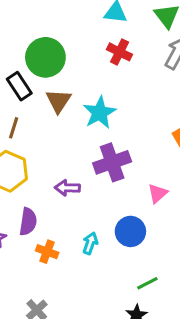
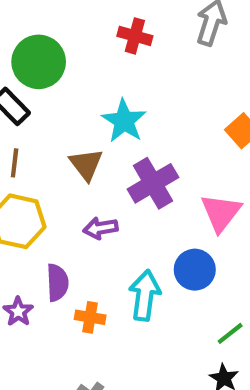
brown triangle: (58, 101) -> (86, 164), moved
pink triangle: (158, 193) -> (221, 213), size x1.5
cyan arrow: (90, 243) -> (145, 295), size x1.6

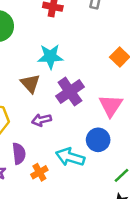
cyan star: (124, 121) -> (50, 57), turned -30
cyan arrow: (145, 295) -> (70, 157), turned -76
orange cross: (90, 317) -> (39, 172), turned -35

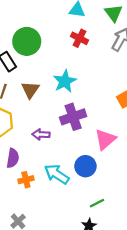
cyan star: (50, 57) -> (65, 81), turned 30
brown triangle: (30, 84) -> (30, 90), moved

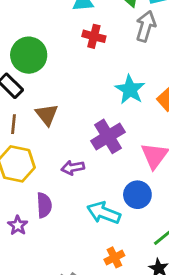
cyan star: (65, 81) -> (130, 90), moved
orange cross: (26, 180) -> (114, 257), moved

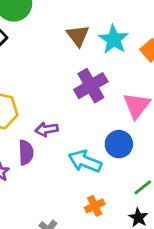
brown triangle: (47, 115) -> (78, 36), moved
purple arrow: (73, 168) -> (47, 129), moved

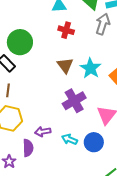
cyan arrow: (85, 161) -> (69, 139), moved, size x0.7

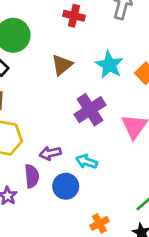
brown triangle: (65, 65) -> (62, 65), moved, turned 30
blue circle: (94, 142) -> (66, 186), moved

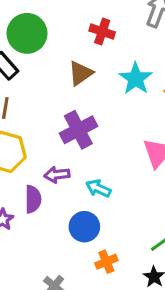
red cross: (74, 16) -> (102, 32), moved
purple cross: (90, 110) -> (78, 130), moved
blue circle: (66, 186) -> (84, 227), moved

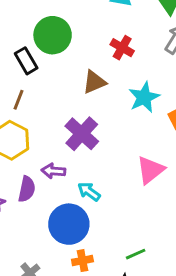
purple cross: (78, 130) -> (82, 134), turned -32
blue circle: (84, 227) -> (69, 224), size x1.4

